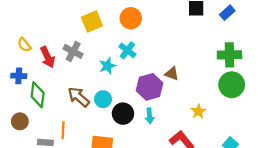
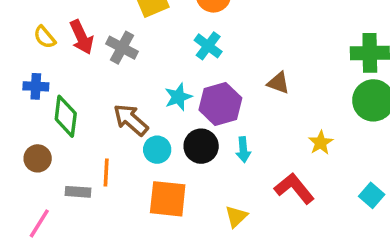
red arrow: (48, 57) -> (82, 37), moved
cyan star: (107, 66) -> (178, 97), moved
purple hexagon: (150, 87) -> (220, 104), moved
cyan circle: (103, 99) -> (157, 150), moved

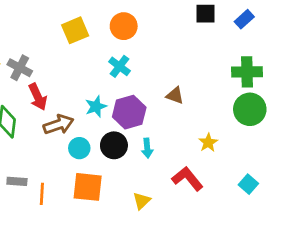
red arrow: (82, 37) -> (38, 97), moved
gray cross: (122, 48) -> (20, 68), moved
brown arrow: (131, 120) -> (59, 125), turned 120
orange line: (106, 172) -> (42, 194), moved

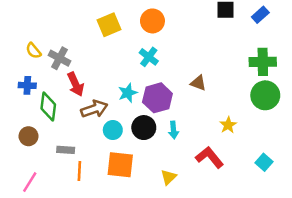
gray rectangle: (17, 181) -> (66, 150), moved

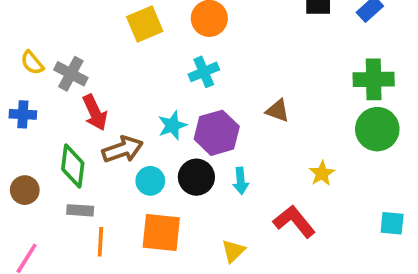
cyan cross: (149, 57) -> (204, 72), turned 30
green diamond: (48, 106) -> (73, 166), moved
cyan square: (264, 162) -> (392, 223), moved, turned -35

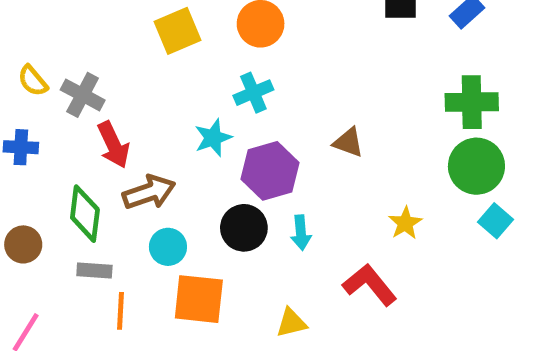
cyan star: (172, 125) -> (213, 138), moved
cyan circle: (150, 181) -> (168, 247), moved
cyan square: (392, 223) -> (495, 221), moved, turned 35
yellow triangle: (233, 251) -> (291, 323), turned 30

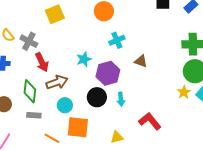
yellow square: (177, 31) -> (55, 14), moved
cyan cross: (253, 93) -> (117, 40), moved
yellow star: (405, 223) -> (184, 92), moved
orange line: (121, 311) -> (52, 138), moved, turned -63

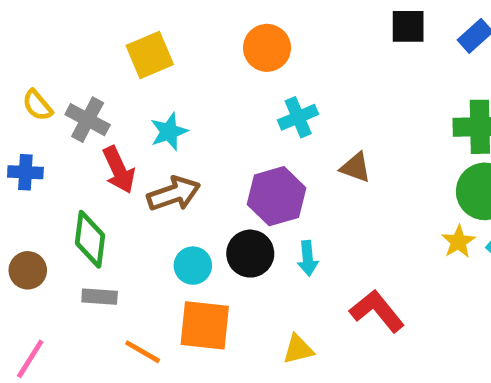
cyan star: (84, 59) -> (169, 132), moved
brown arrow: (57, 82) -> (174, 194), moved
cyan circle: (65, 105) -> (193, 266), moved

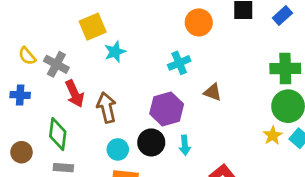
orange circle: (267, 48) -> (199, 22), moved
cyan star: (169, 132) -> (115, 52), moved
brown arrow: (174, 194) -> (107, 108), turned -84

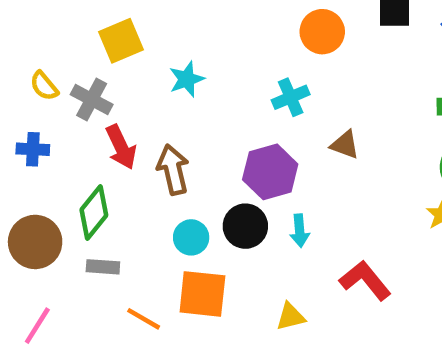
yellow square: (93, 27) -> (121, 41), moved
green diamond: (58, 134) -> (94, 213), turned 32
brown circle: (21, 152) -> (35, 242), size x1.5

